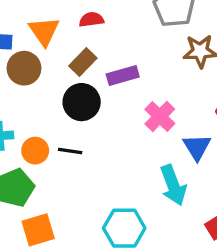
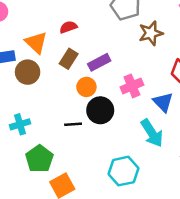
black circle: (82, 102) -> (100, 110), moved
pink cross: (160, 116) -> (132, 86), turned 35
orange circle: (35, 151) -> (86, 87), moved

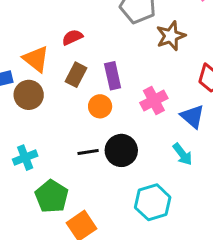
purple rectangle: (99, 62) -> (113, 76), turned -70
black circle: (100, 110) -> (121, 150), moved
cyan arrow: (152, 133) -> (182, 154), size x0.7

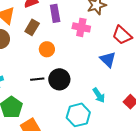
purple rectangle: (113, 76) -> (55, 13), moved
pink cross: (154, 100) -> (81, 27), moved, turned 36
cyan arrow: (182, 154) -> (99, 95), moved

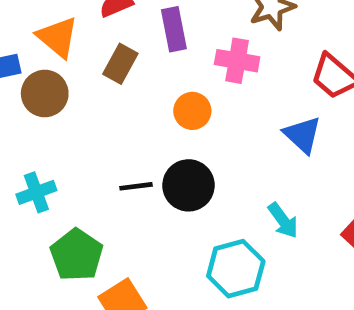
orange circle: (47, 49) -> (192, 111), moved

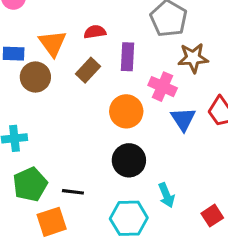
orange circle: (192, 111) -> (126, 111), size x1.4
blue triangle: (302, 135) -> (183, 119), moved
black circle: (188, 185) -> (129, 160), moved
black line: (136, 186) -> (73, 192), moved

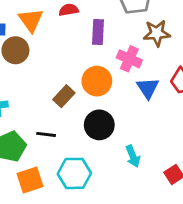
brown rectangle: (88, 70) -> (64, 96), moved
black line: (73, 192) -> (46, 134), moved
cyan hexagon: (129, 218) -> (74, 173), moved

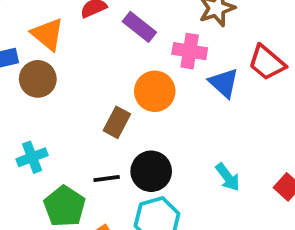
purple rectangle: (98, 32) -> (139, 27), turned -40
black circle: (99, 125) -> (151, 171), moved

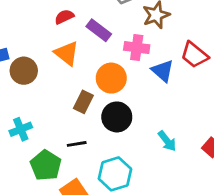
orange triangle: (47, 34) -> (67, 53), moved
black circle: (151, 171) -> (117, 117), moved

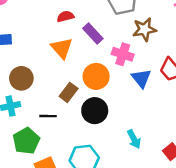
brown circle: (24, 71) -> (21, 78), moved
black line: (77, 144) -> (48, 116), moved

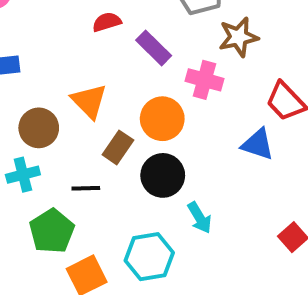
orange triangle: (62, 48) -> (89, 101), moved
blue triangle: (141, 78) -> (258, 144), moved, turned -30
cyan arrow: (134, 139) -> (200, 218), moved

